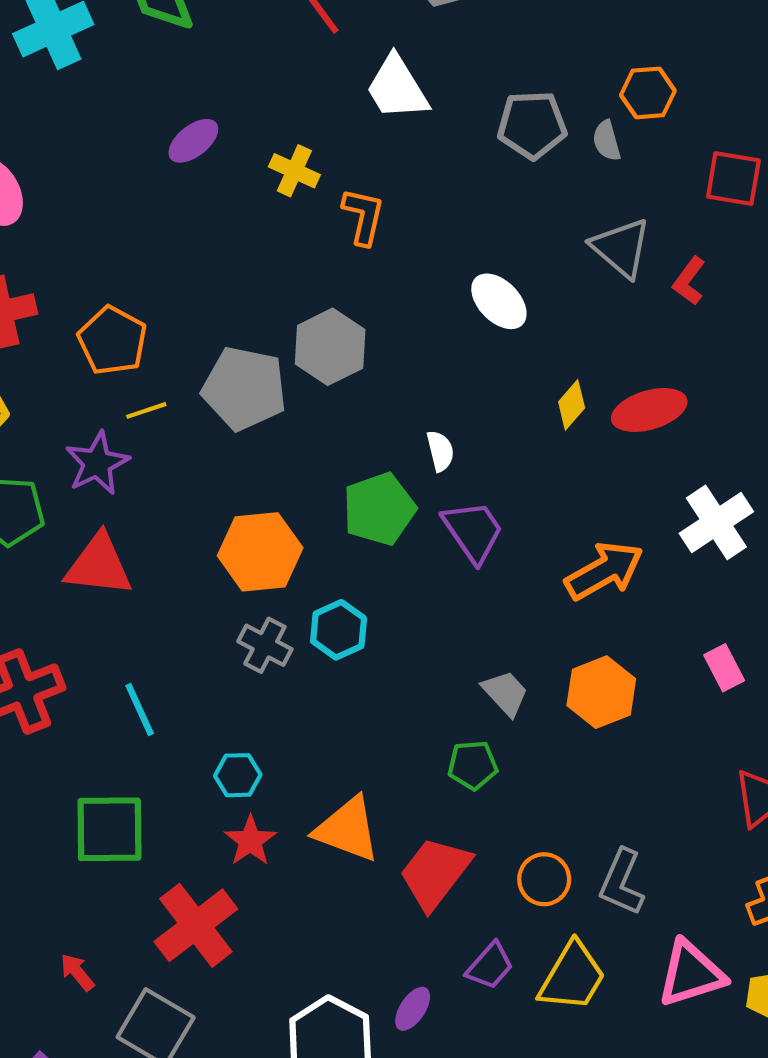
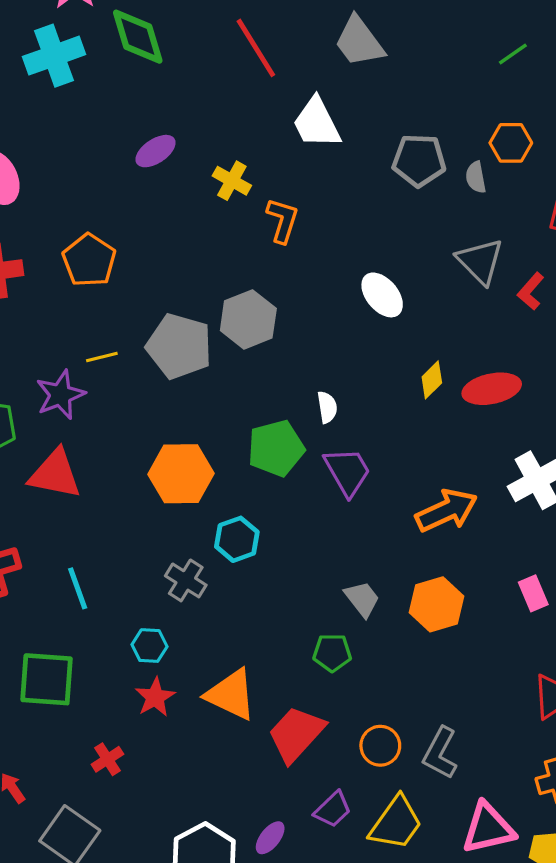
orange pentagon: (112, 341) -> (89, 260), moved
gray cross: (265, 645) -> (186, 580), moved
red cross: (196, 925) -> (107, 759), size x0.5

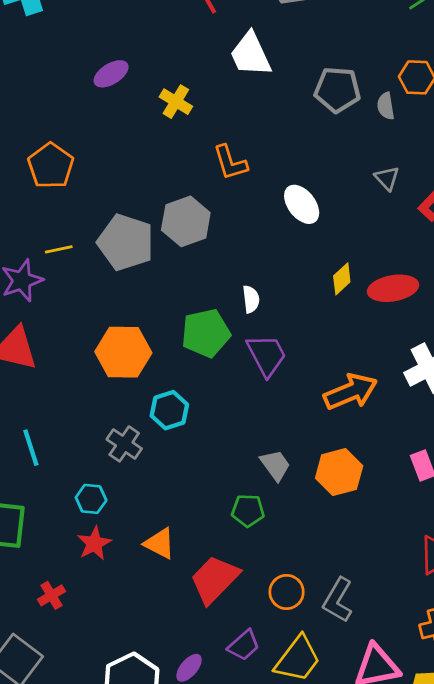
orange L-shape: (283, 220) -> (230, 163), moved, turned 144
gray triangle: (480, 261) -> (387, 178), size x0.6
orange triangle: (231, 695) -> (160, 543), size x0.7

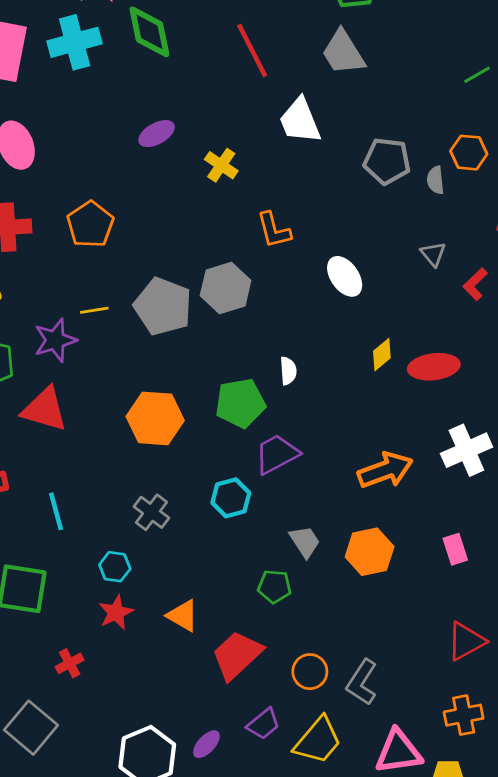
purple trapezoid: (266, 355) -> (277, 454), moved, turned -93
cyan hexagon: (169, 410) -> (231, 498), moved

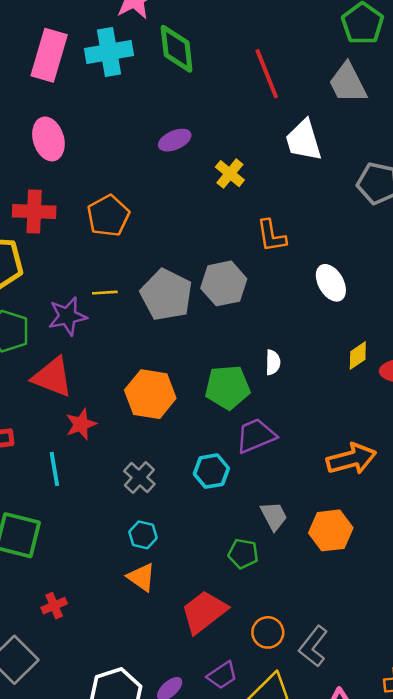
cyan hexagon: (115, 567) -> (143, 535), moved
red star: (116, 612) -> (81, 424), moved
orange triangle: (183, 616) -> (141, 577), moved

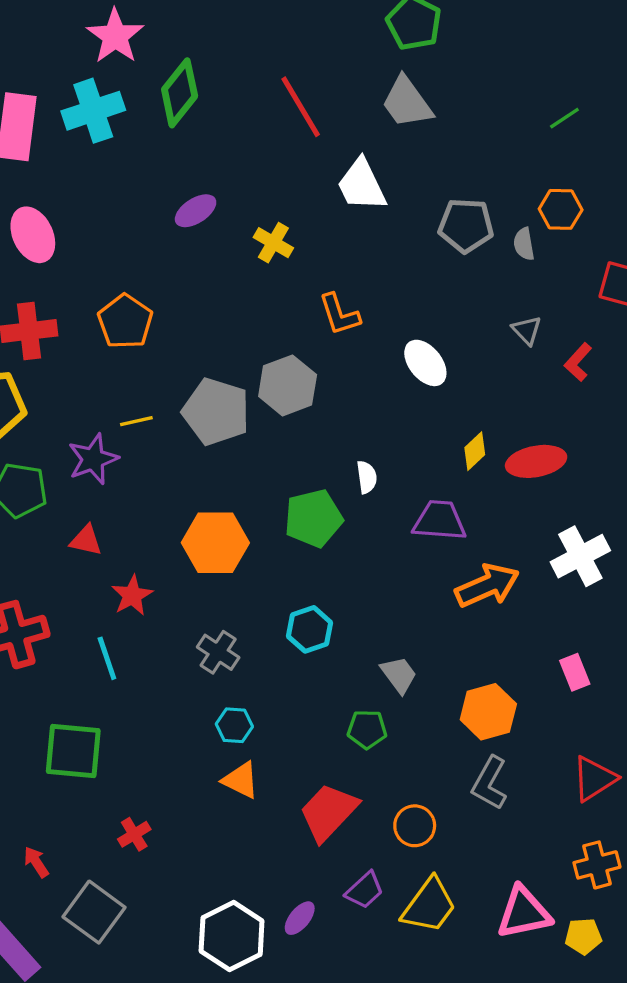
green diamond: (177, 49) -> (180, 93), turned 54
red triangle: (52, 377) -> (86, 540), size x0.6
purple trapezoid: (256, 436) -> (439, 521), moved, turned 36
orange hexagon: (331, 530) -> (488, 712), moved
gray L-shape: (313, 646) -> (490, 783), moved

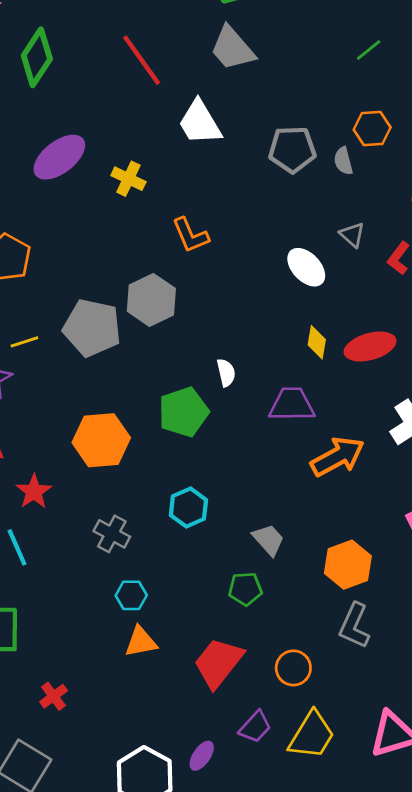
purple ellipse: (196, 211) -> (59, 157), size x1.5
white ellipse: (425, 363) -> (306, 267), moved
yellow diamond: (475, 451) -> (317, 342), turned -32
orange triangle: (241, 780) -> (141, 642), turned -32

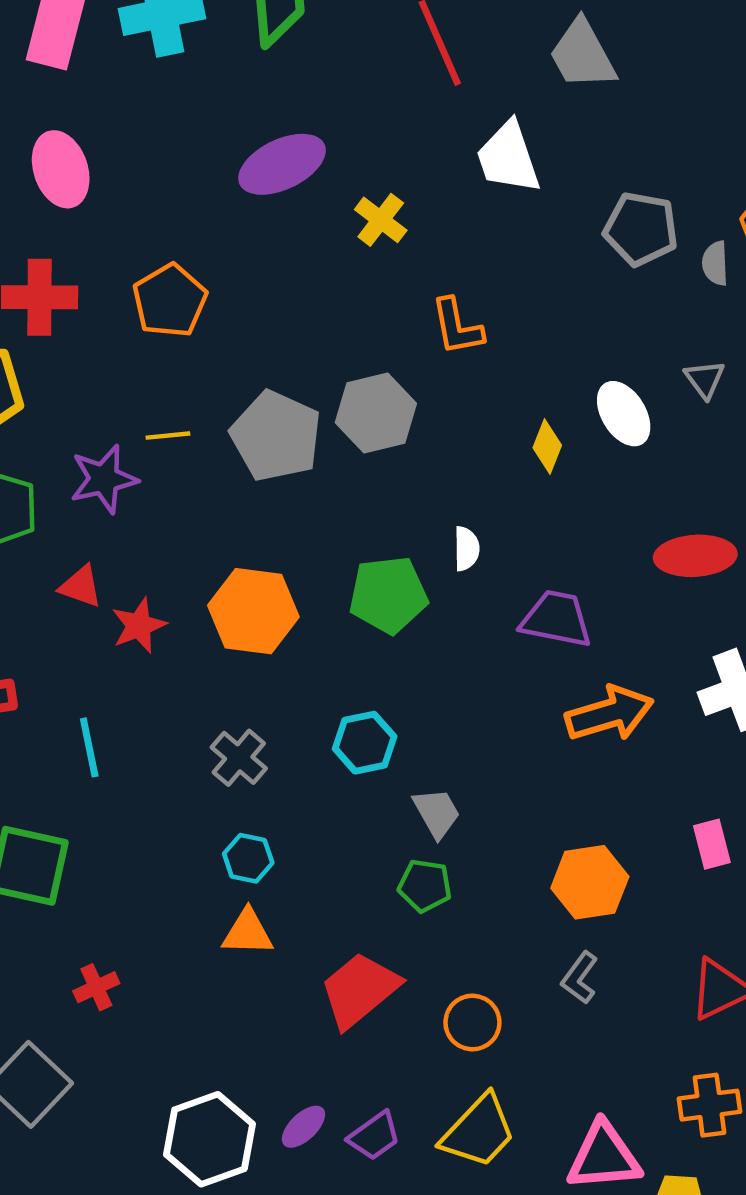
yellow diamond: (317, 342) -> (547, 447), moved
red star: (34, 492) -> (139, 625), moved
gray trapezoid: (268, 540) -> (437, 813), moved
gray L-shape: (354, 626) -> (580, 978), size x0.7
purple trapezoid: (255, 727) -> (374, 1136), moved

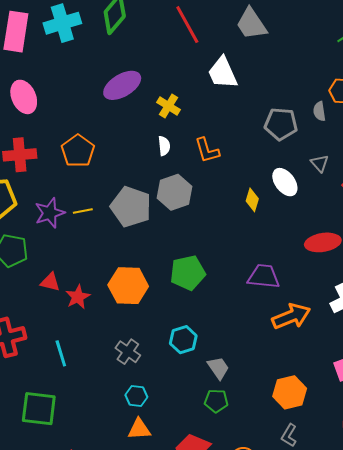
gray pentagon: (641, 229) -> (281, 124), moved
purple star: (104, 479) -> (50, 213), moved
white semicircle: (466, 549) -> (164, 146), moved

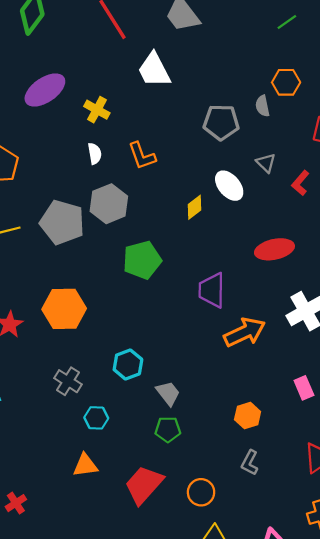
yellow diamond: (252, 200) -> (195, 207), turned 40
green pentagon: (188, 273) -> (142, 260), moved
purple trapezoid: (264, 276) -> (212, 290), turned -92
orange hexagon: (290, 392) -> (248, 416), size x0.7
cyan hexagon: (136, 396) -> (96, 418), moved

